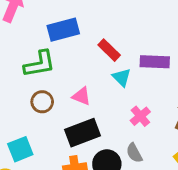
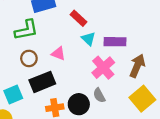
purple rectangle: (155, 62) -> (115, 42), moved
pink cross: (140, 116) -> (103, 68), size x1.5
black rectangle: (83, 133) -> (42, 82), moved

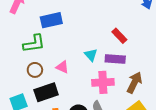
red rectangle: (79, 18) -> (119, 36), moved
pink cross: (103, 68) -> (103, 82), turned 35

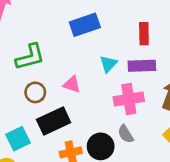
blue rectangle: (51, 20) -> (85, 25), moved
red rectangle: (119, 36) -> (144, 34), turned 49
cyan triangle: (91, 55) -> (108, 64), turned 32

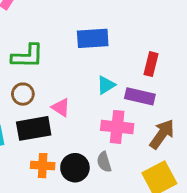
pink triangle: (72, 84) -> (61, 108), moved

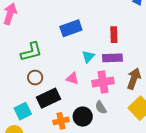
pink triangle: (61, 108) -> (72, 78), moved

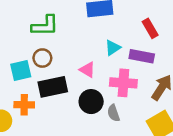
red rectangle: (114, 35) -> (150, 28), turned -42
cyan square: (23, 111) -> (21, 70), moved
black circle: (83, 117) -> (91, 102), moved
orange cross: (61, 121) -> (24, 105), moved

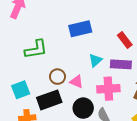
brown circle: (42, 58) -> (57, 77), moved

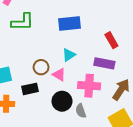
green L-shape: (36, 49) -> (22, 22), moved
cyan triangle: (95, 60) -> (69, 55), moved
black rectangle: (49, 100) -> (30, 89), size x0.7

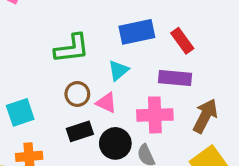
green L-shape: (22, 22) -> (72, 48), moved
blue rectangle: (69, 24) -> (137, 32), moved
black rectangle: (30, 89) -> (80, 131), moved

